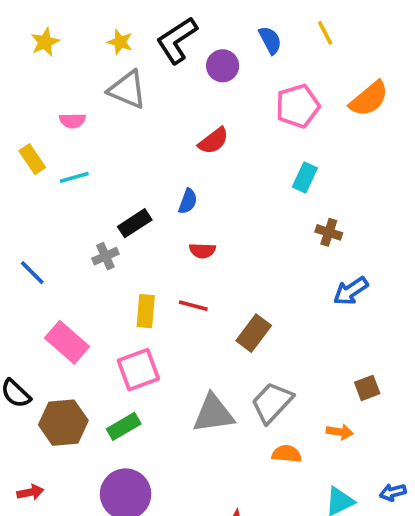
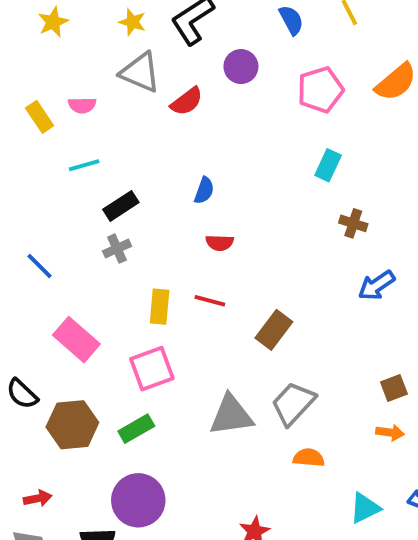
purple circle: (223, 66) -> (241, 67), moved
red semicircle: (213, 141) -> (187, 101), moved
yellow rectangle: (32, 159) -> (40, 117), moved
black rectangle: (135, 223) -> (121, 206), moved
orange arrow: (340, 432) -> (390, 433), moved

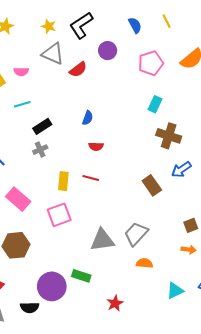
brown cross: (353, 223) -> (169, 136), size x1.6
brown rectangle: (274, 330) -> (152, 185), moved, turned -72
green rectangle: (136, 429) -> (81, 276), moved, turned 48

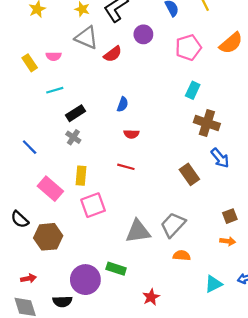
gray cross: (40, 150) -> (73, 137), turned -32
blue arrow: (181, 170) -> (220, 158), turned -96
yellow rectangle: (63, 181) -> (81, 176), moved

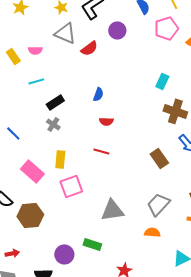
pink pentagon: (188, 47) -> (166, 28), moved
gray trapezoid: (173, 225) -> (158, 204), moved
purple circle: (85, 280) -> (64, 254), size x0.7

